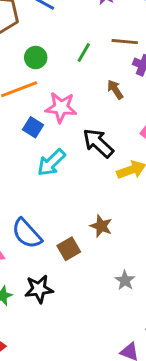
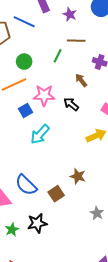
brown line: (125, 42) -> (76, 41), moved
blue square: (33, 127) -> (25, 110), turned 32
black arrow: (98, 143) -> (71, 104), moved, size x0.7

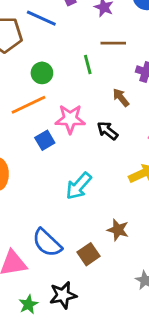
green line: (58, 56) -> (88, 64), turned -40
cyan arrow: (40, 134) -> (79, 186), moved

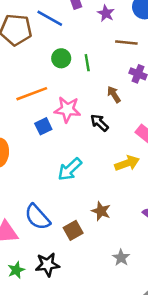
brown line: (113, 43) -> (126, 42), moved
green circle: (42, 73) -> (61, 58), moved

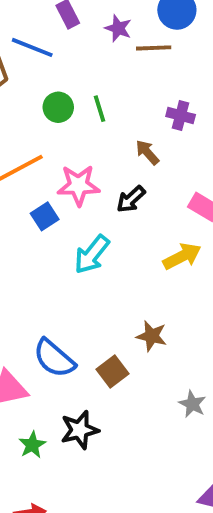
brown line: (126, 42) -> (154, 48), moved
black arrow: (99, 123) -> (131, 199), turned -78
cyan arrow: (70, 169) -> (92, 254), moved

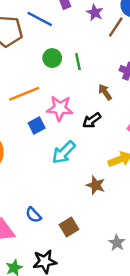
brown line: (154, 48) -> (116, 27), turned -60
brown star: (152, 336) -> (96, 185), moved
blue semicircle: (54, 358) -> (33, 215), size x0.6
gray star: (192, 404) -> (117, 243), moved

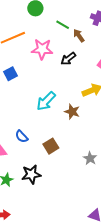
green line: (78, 62) -> (63, 25), moved, turned -48
blue square: (37, 126) -> (11, 74), moved
cyan arrow: (64, 152) -> (46, 101), moved

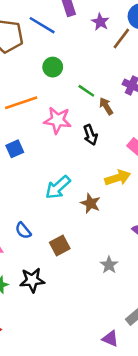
black arrow: (68, 59) -> (90, 135), turned -77

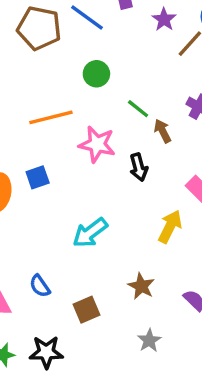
yellow arrow: (118, 178) -> (170, 226), turned -50
brown star: (90, 203) -> (141, 286), moved

